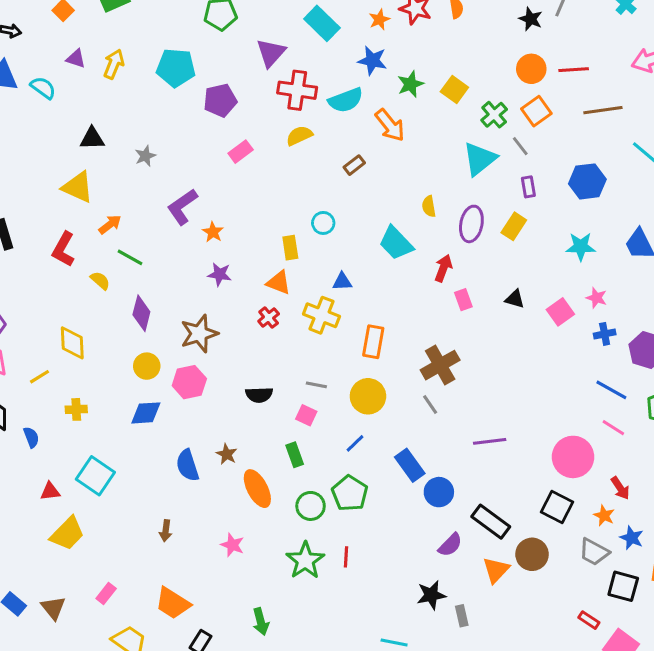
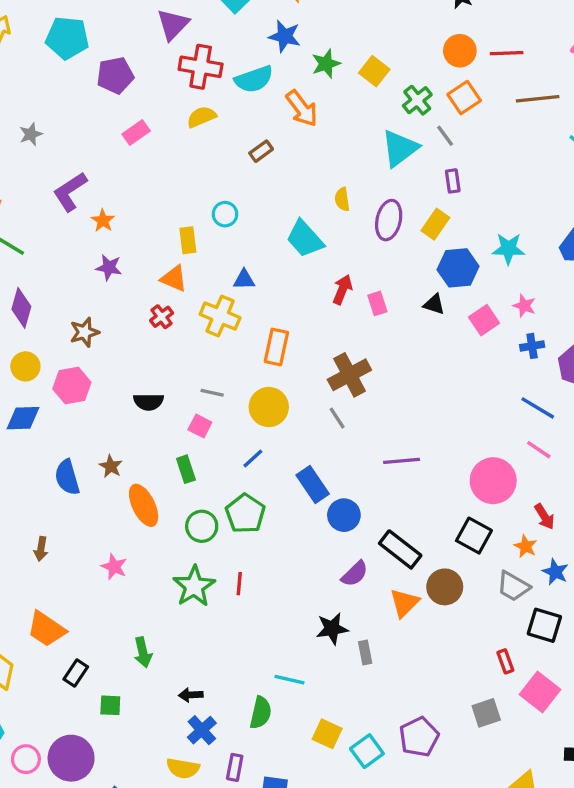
blue hexagon: (587, 181) -> (458, 268), moved
red arrow: (443, 268) -> (342, 290), moved
brown star: (199, 334) -> (84, 332), size x0.7
red rectangle: (589, 620) -> (505, 661), turned 35

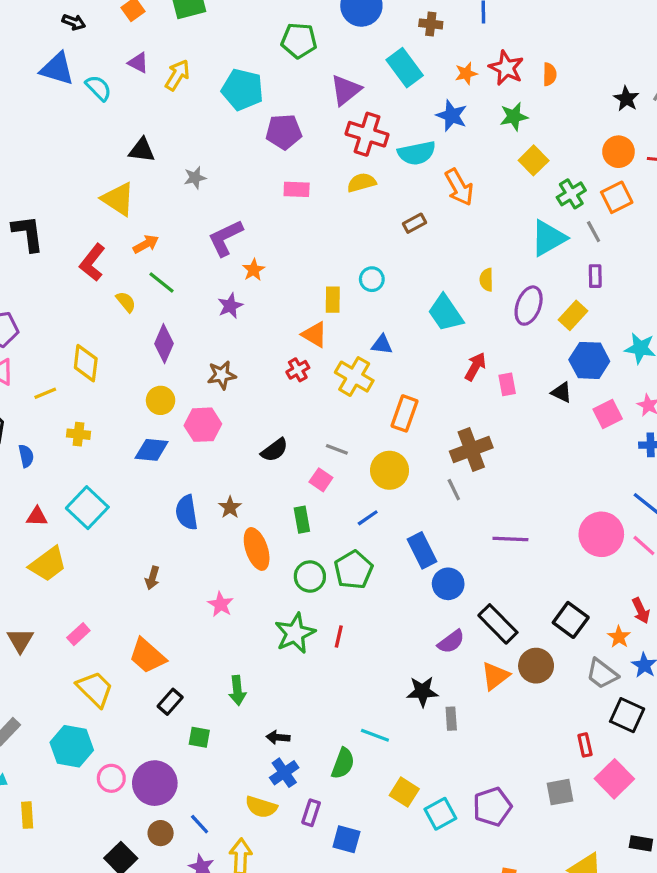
green star: (326, 64) -> (514, 117), moved
pink rectangle: (136, 133) -> (297, 189), turned 30
purple star: (109, 267) -> (230, 306), moved, turned 30
black semicircle: (149, 402) -> (274, 450), turned -44
pink circle: (493, 481) -> (601, 534), moved

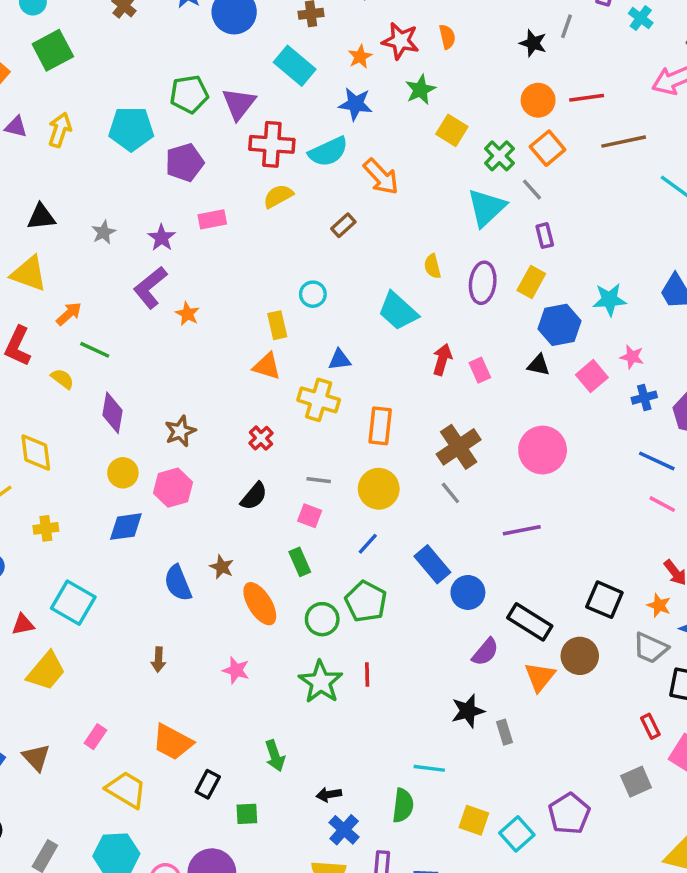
green pentagon: (299, 41) -> (189, 94), moved
purple star: (230, 306) -> (162, 238), moved
red cross: (298, 370) -> (261, 438), moved
pink circle: (601, 534) -> (543, 450), moved

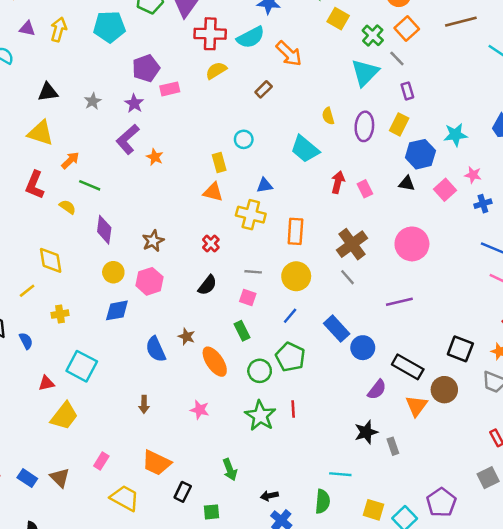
purple pentagon: (185, 162) -> (146, 68), moved

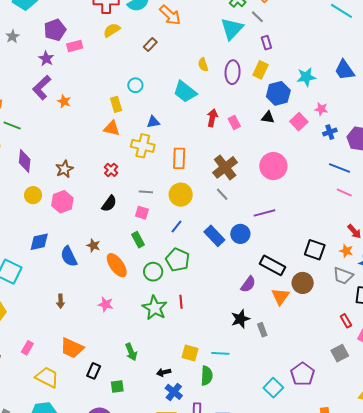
gray star: (93, 101) -> (12, 36), moved
blue diamond: (117, 310) -> (39, 242), moved
blue circle: (363, 348) -> (240, 234), moved
yellow square: (374, 510) -> (190, 353), moved

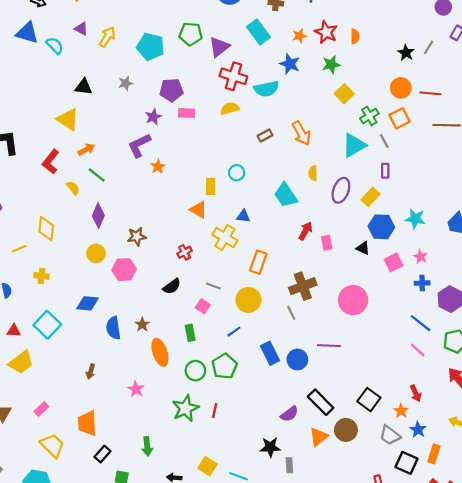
orange arrow: (170, 15) -> (301, 133), moved
orange trapezoid: (72, 348) -> (87, 423), turned 45

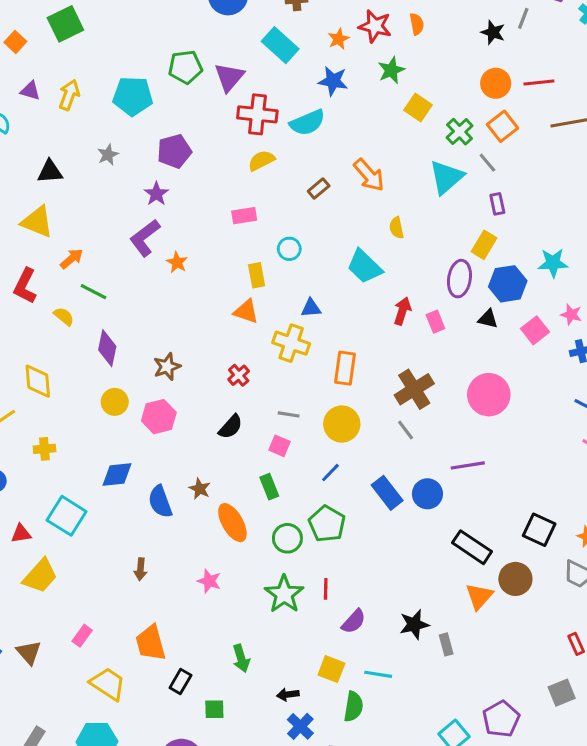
pink rectangle: (187, 113) -> (244, 216), moved
purple ellipse: (341, 190) -> (459, 279), moved
purple semicircle: (289, 414) -> (354, 621), moved

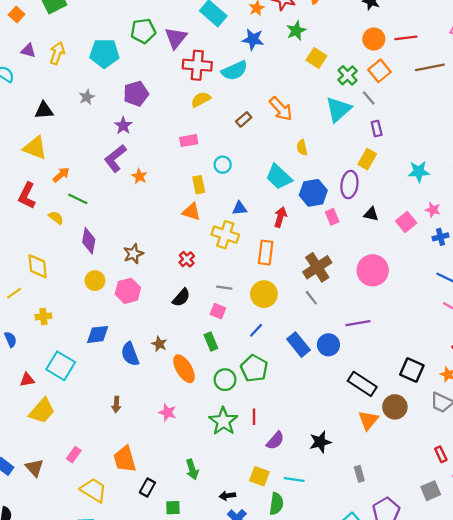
blue hexagon: (508, 284) -> (313, 193), moved
red arrow: (402, 311) -> (280, 217), moved
gray rectangle: (446, 644) -> (359, 474), moved

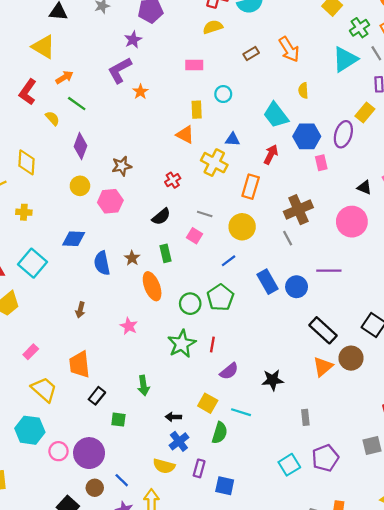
black triangle: (371, 214) -> (364, 188), moved
green rectangle: (211, 342) -> (166, 253), moved

